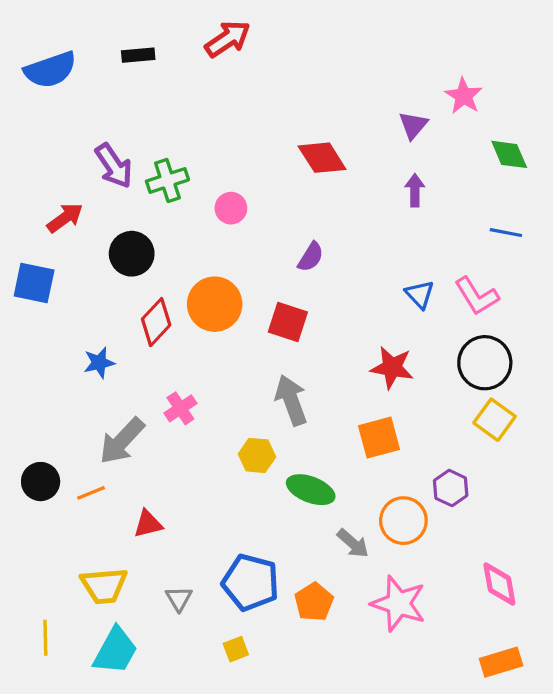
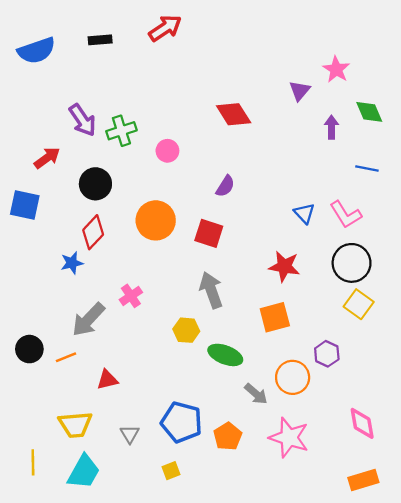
purple arrow: (415, 190) -> (331, 127), moved
red diamond: (156, 322) -> (93, 232), moved

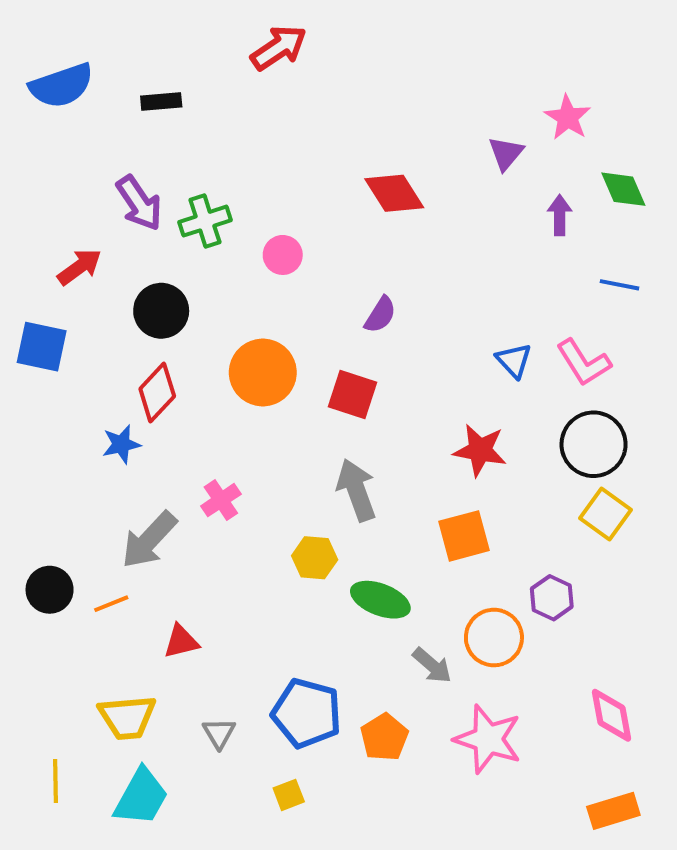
black rectangle: (100, 40) -> (161, 102), moved

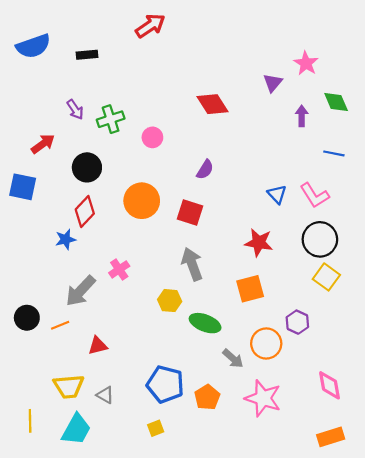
purple arrow: (139, 203) -> (75, 109), size x0.7
gray triangle: (219, 733) -> (105, 395), moved, turned -30

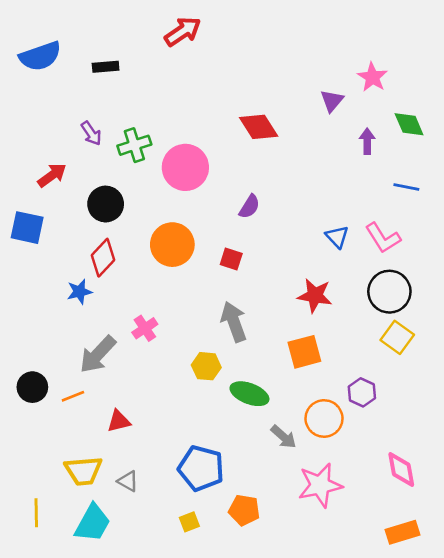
pink circle: (152, 137) -> (185, 167), size x1.8
red square: (190, 213) -> (231, 259), size x0.7
orange pentagon: (207, 397) -> (244, 510), moved, turned -30
pink star: (263, 398) -> (320, 485), turned -30

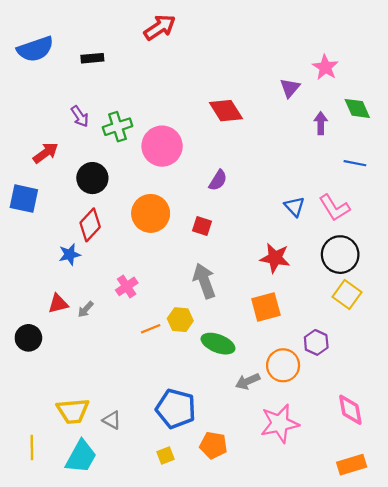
gray arrow: (98, 354) -> (86, 309), size x0.5
orange line: (73, 396) -> (151, 329), moved
red triangle: (119, 421) -> (58, 304), moved
gray arrow: (283, 437) -> (248, 381), turned 115

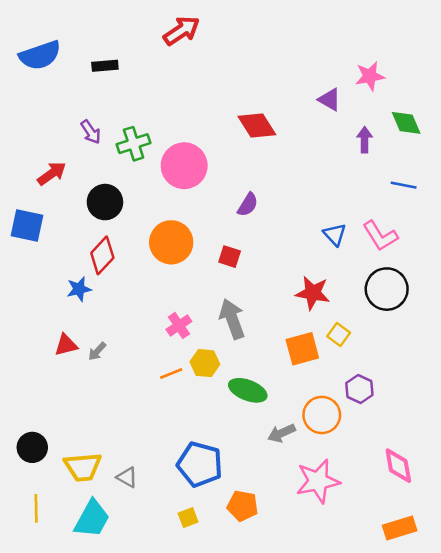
pink star: (325, 67) -> (370, 76), turned 30
purple triangle: (290, 88) -> (330, 100), turned -40
pink cross: (127, 286) -> (179, 325), moved
yellow square: (347, 294) -> (339, 334), moved, size x0.7
black circle: (28, 338) -> (32, 447), moved

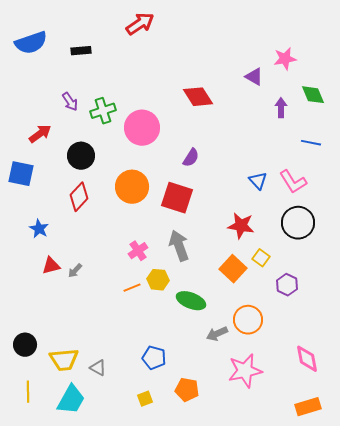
red square: (230, 257) -> (177, 198), size x1.8
blue star: (79, 289) -> (39, 229), moved, turned -30
orange square: (302, 349) -> (233, 269), turned -32
purple hexagon: (359, 389) -> (287, 285), moved
blue pentagon: (200, 464) -> (154, 358), size x0.7

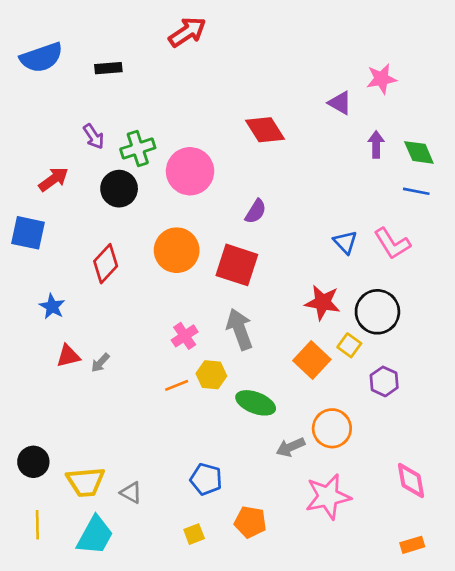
green diamond: (313, 95) -> (419, 152), moved
black circle: (81, 156) -> (119, 189), moved
black circle: (298, 223) -> (377, 312), moved
orange rectangle: (308, 407) -> (412, 545), size x0.7

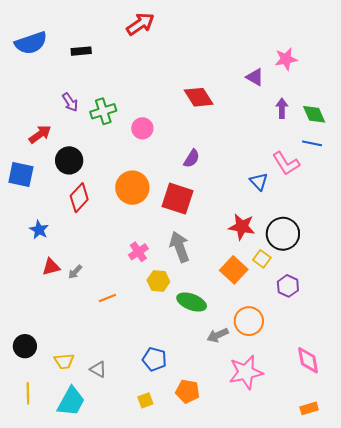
pink circle: (190, 171) -> (142, 128), size x0.6
black circle: (119, 189) -> (69, 160), moved
pink L-shape: (392, 244) -> (286, 163), moved
orange line: (177, 385) -> (107, 298), moved
yellow trapezoid: (86, 482) -> (64, 361), size x0.7

